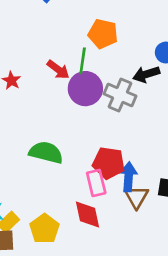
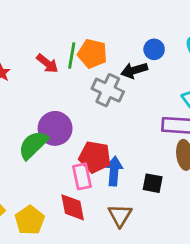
orange pentagon: (103, 34) -> (92, 54), moved
purple circle: (85, 89) -> (55, 128), moved
green semicircle: (46, 152) -> (33, 145), turned -60
brown triangle: (136, 197) -> (120, 215), moved

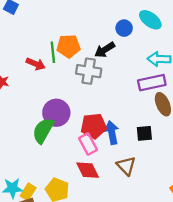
blue circle: (154, 49) -> (124, 28), moved

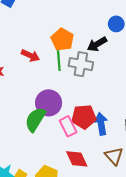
orange pentagon: (69, 46) -> (62, 40), turned 30
green line: (53, 52) -> (59, 61), moved
pink rectangle: (88, 144) -> (68, 126), moved

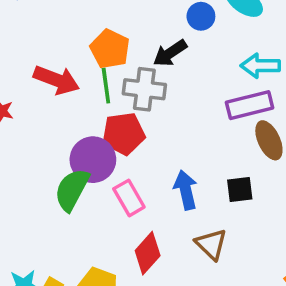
red arrow: (30, 55) -> (56, 80), size x1.4
red pentagon: (84, 117) -> (124, 134), moved
red diamond: (77, 159) -> (148, 253), turned 70

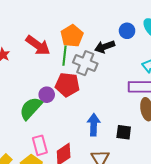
purple circle: (93, 160) -> (47, 95), size x0.6
pink rectangle: (129, 198) -> (40, 145), moved

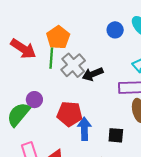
black arrow: (105, 47) -> (93, 74), moved
gray cross: (85, 63) -> (73, 65), turned 30
red pentagon: (67, 85) -> (70, 114), moved

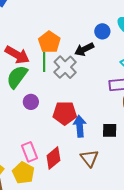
black arrow: (93, 74) -> (84, 49), moved
green semicircle: (18, 114) -> (17, 77), moved

